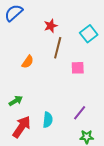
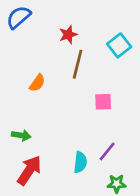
pink square: (78, 68) -> (103, 102), moved
green arrow: (16, 101) -> (21, 135), turned 40
cyan semicircle: (48, 120) -> (80, 162), moved

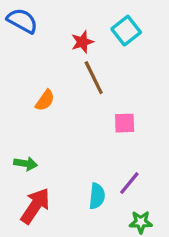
blue semicircle: (19, 17) -> (22, 21), turned 70
cyan square: (119, 45) -> (126, 31), moved
brown line: (78, 64) -> (94, 78), turned -40

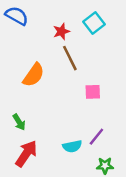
orange semicircle: (45, 100) -> (34, 75), size x1.5
green arrow: (26, 164) -> (19, 122), turned 49
cyan semicircle: (97, 196) -> (72, 146), turned 72

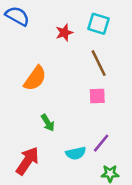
cyan square: (94, 23) -> (99, 24), turned -35
brown line: (70, 58) -> (99, 63), moved
green arrow: (19, 122) -> (48, 123), moved

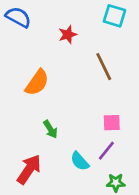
cyan square: (99, 24) -> (114, 16), moved
pink square: (97, 96) -> (112, 123), moved
cyan semicircle: (76, 153) -> (80, 161), turned 60

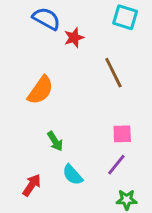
blue semicircle: (18, 17) -> (46, 19), moved
cyan semicircle: (80, 161) -> (73, 175), moved
red arrow: (29, 169) -> (32, 185), size x0.7

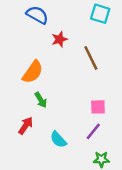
red star: (74, 38) -> (59, 39), moved
green arrow: (55, 141) -> (41, 100), moved
red arrow: (32, 185) -> (26, 126), moved

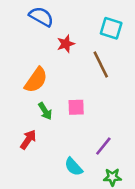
cyan square: (100, 14) -> (111, 28), moved
pink square: (98, 107) -> (76, 107), moved
cyan semicircle: (58, 140) -> (74, 167), moved

